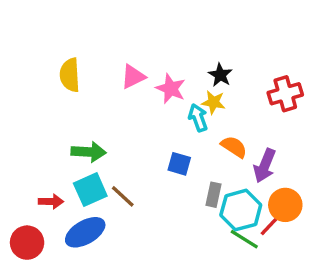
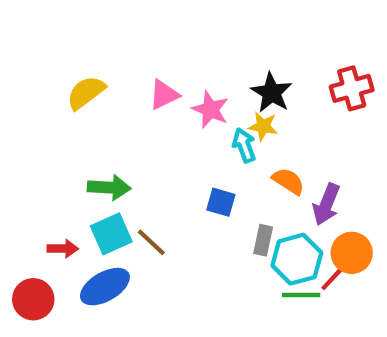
yellow semicircle: (70, 75) -> (86, 93), turned 56
black star: (220, 75) -> (272, 93), size x1.4
red cross: (285, 94) -> (352, 88), moved
green line: (244, 239) -> (301, 295), turned -32

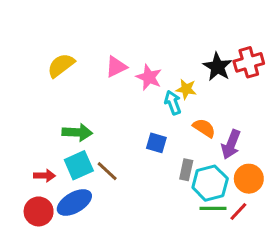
black star: (272, 93) -> (218, 67), moved
red line: (333, 278) -> (238, 211), moved
red circle: (33, 299) -> (39, 211), moved

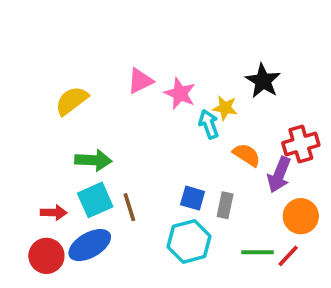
red cross: (249, 62) -> (301, 144), moved
yellow semicircle: (61, 65) -> (72, 101), moved
blue square: (156, 143) -> (193, 198), moved
brown line: (107, 171) -> (129, 207), turned 30
cyan hexagon: (210, 183) -> (189, 241), moved

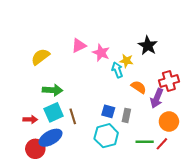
red circle: (46, 256) -> (35, 149), moved

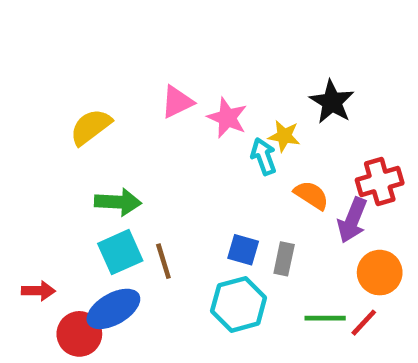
red arrow: (30, 119) -> (38, 291), moved

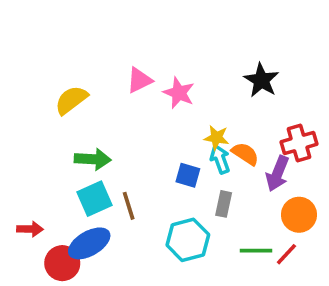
yellow star: (284, 136) -> (217, 138), moved
cyan arrow: (264, 156) -> (220, 159), moved
blue square: (243, 250) -> (188, 175), moved

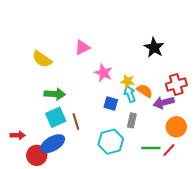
pink star: (179, 93) -> (103, 73), moved
yellow semicircle: (71, 100) -> (42, 59), turned -108
purple arrow: (277, 173) -> (164, 102), turned 54

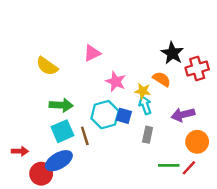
red cross: (176, 84) -> (197, 68), moved
orange semicircle: (145, 91) -> (162, 79), moved
cyan hexagon: (111, 142) -> (105, 115), moved

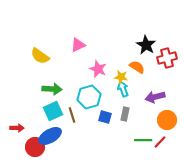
blue square: (124, 116) -> (105, 117), moved

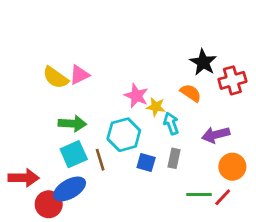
pink triangle: (78, 45) -> (79, 75), moved
yellow star: (121, 77) -> (156, 107), moved
red arrow: (17, 128) -> (24, 178), size x1.5

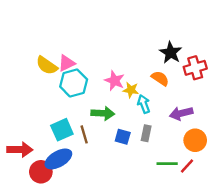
green arrow: (72, 124) -> (103, 113), moved
cyan hexagon: (124, 135) -> (74, 83), moved

